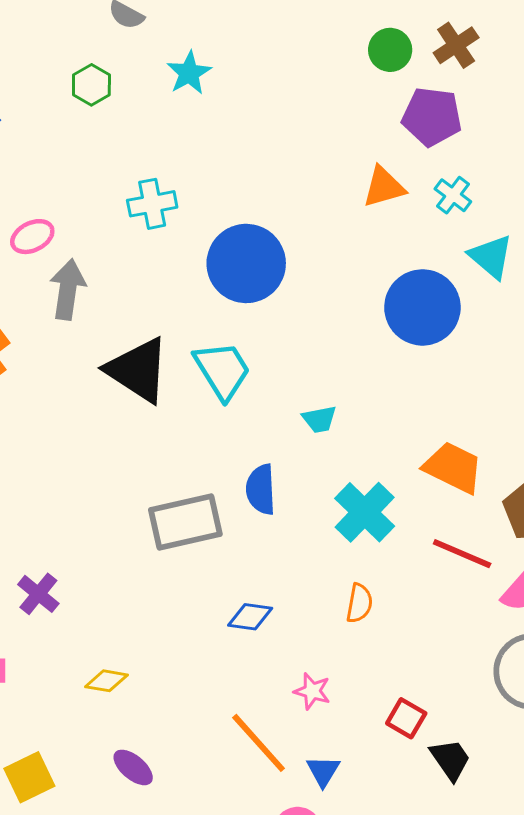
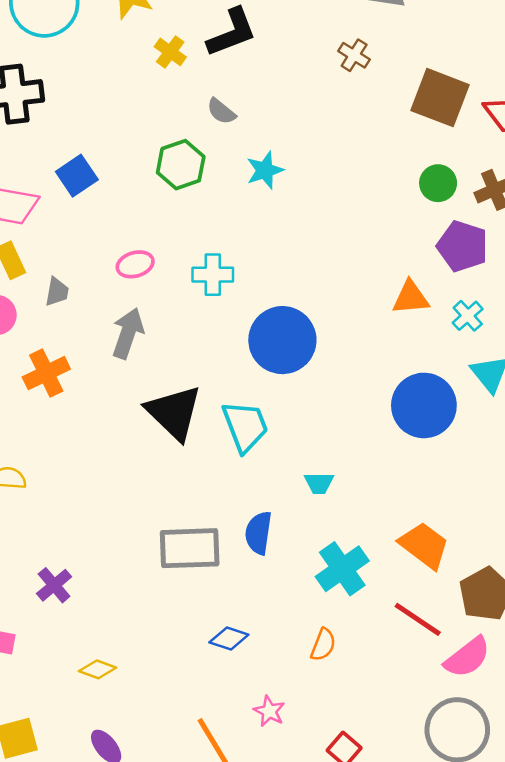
green hexagon: (91, 85) -> (181, 165), size x1.4
pink ellipse: (32, 237) -> (135, 264), moved

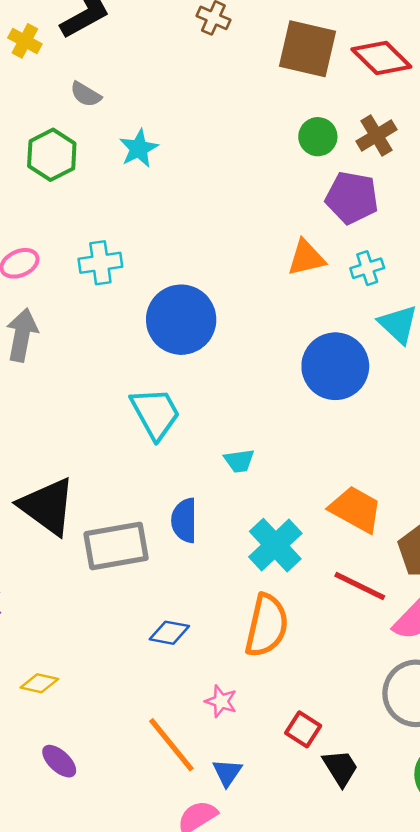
cyan cross: (468, 316) -> (367, 268), turned 32
black triangle: (174, 413) -> (47, 506), moved
orange semicircle: (323, 645) -> (267, 625), size x1.8

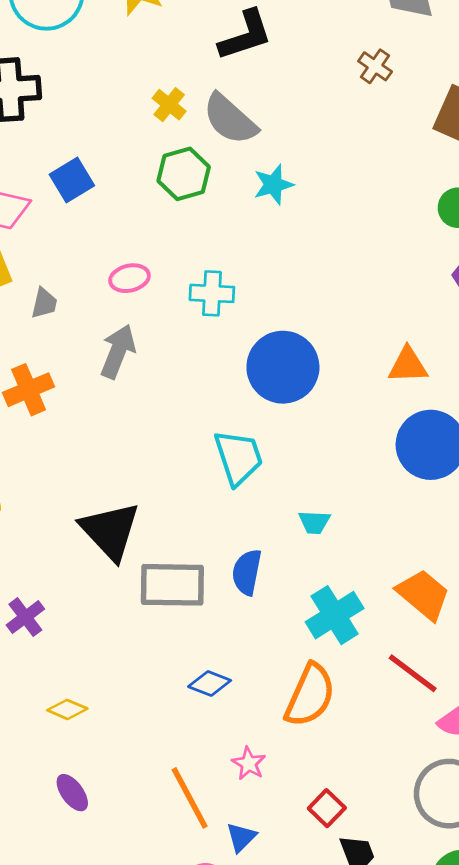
yellow cross: (25, 41) -> (169, 105), moved
gray semicircle: (86, 94) -> (230, 119), size x1.8
orange triangle: (306, 258) -> (408, 365), moved

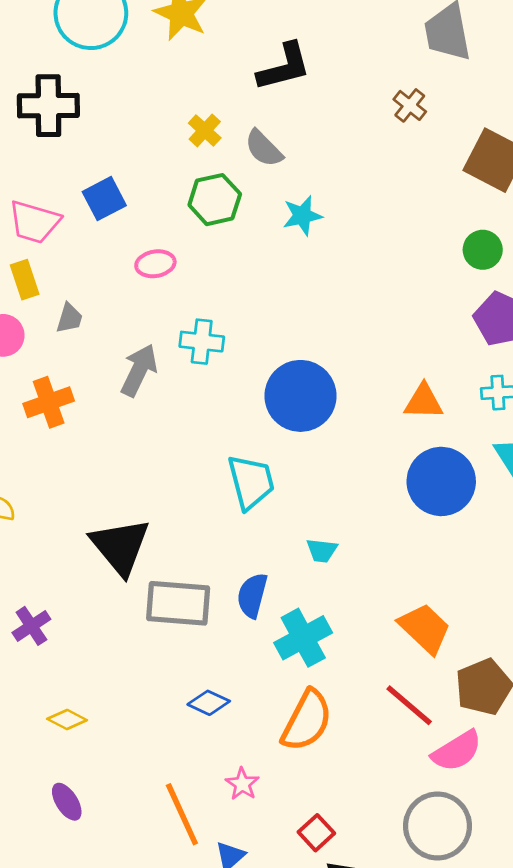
gray semicircle: (230, 119) -> (264, 148), size x0.7
pink ellipse: (130, 278) -> (155, 264), moved
cyan cross: (212, 293) -> (202, 342), moved
cyan cross: (335, 615) -> (303, 638), moved

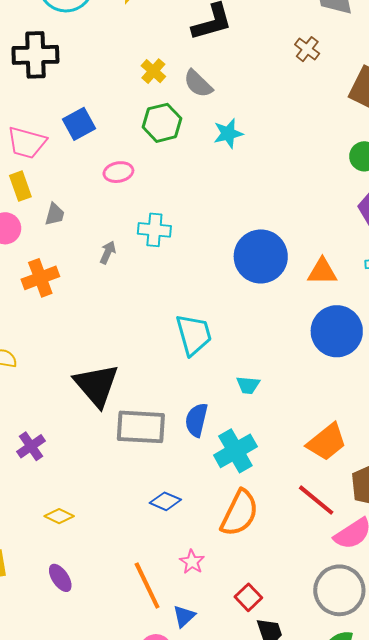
gray arrow: (139, 370) -> (108, 252), size x0.6
blue circle: (300, 396) -> (261, 256), moved
orange trapezoid: (425, 628) -> (327, 442), turned 99

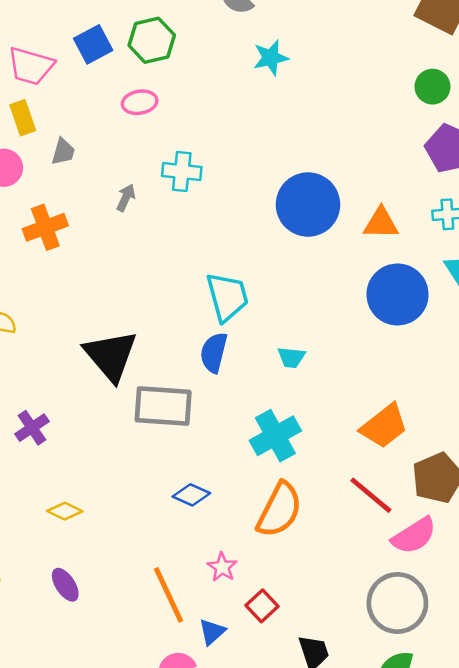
green hexagon: (162, 123) -> (152, 40), moved
blue semicircle: (196, 420) -> (214, 352), moved
red square: (248, 597) -> (262, 606), moved

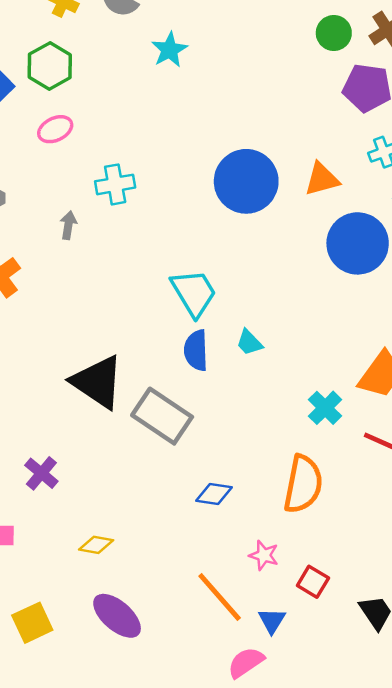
cyan trapezoid: (291, 357) -> (249, 343), moved, turned 56
gray rectangle: (163, 406) -> (162, 416), turned 46
cyan cross: (275, 436) -> (325, 408), moved, size x0.7
purple ellipse: (65, 585) -> (117, 616), size x1.5

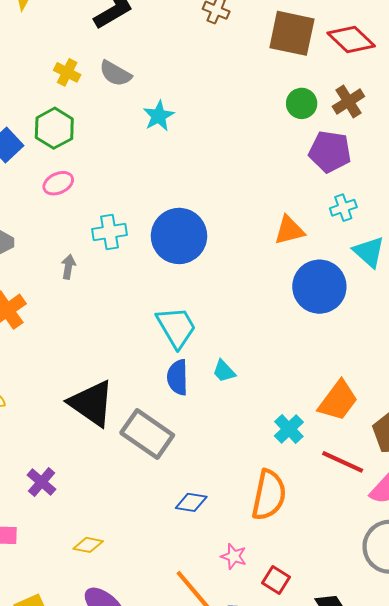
blue circle: (246, 181) -> (179, 236), moved

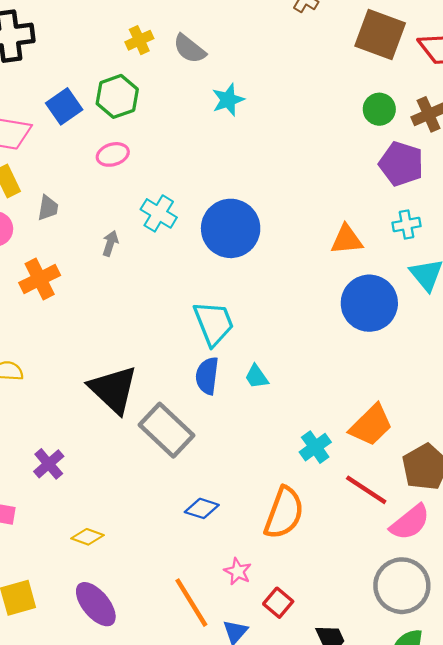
yellow cross: (67, 72) -> (139, 40), turned 30
cyan cross: (110, 232) -> (159, 213), turned 32

